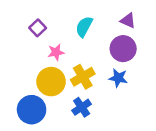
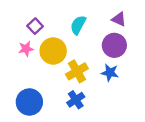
pink star: (56, 52) -> (26, 49), moved
yellow circle: (51, 82) -> (53, 51), moved

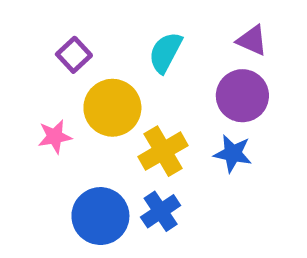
pink star: (26, 49) -> (55, 137), moved
blue circle: (29, 102) -> (100, 216), moved

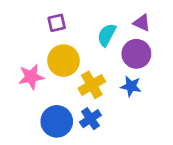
cyan semicircle: (165, 52) -> (107, 35), moved
purple square: (74, 55) -> (57, 23), moved, turned 30
pink star: (55, 137) -> (31, 77), size x1.4

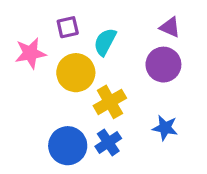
cyan semicircle: (107, 35) -> (105, 42), moved
pink star: (31, 77) -> (30, 53), moved
blue star: (131, 86) -> (165, 128), moved

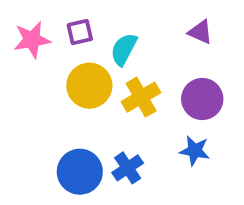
pink star: (30, 53) -> (32, 40), moved
purple circle: (163, 65) -> (202, 99), moved
yellow cross: (110, 102) -> (141, 97), moved

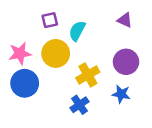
pink star: (32, 40) -> (20, 53), moved
yellow cross: (141, 97) -> (88, 75), moved
blue circle: (80, 172) -> (25, 83), moved

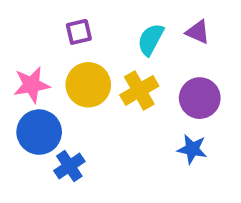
cyan semicircle: (77, 31) -> (151, 39), moved
yellow cross: (88, 75) -> (139, 90), moved
blue cross: (80, 105) -> (69, 166), moved

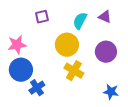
yellow circle: (88, 85) -> (67, 45), moved
yellow cross: (139, 90) -> (74, 71), moved, turned -30
blue star: (192, 149) -> (111, 92), moved

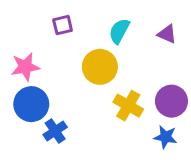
purple triangle: (105, 17) -> (167, 34), moved
purple circle: (106, 52) -> (171, 101), moved
yellow cross: (74, 71) -> (128, 106), moved

